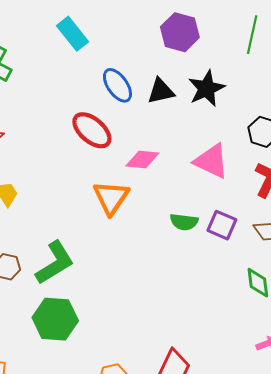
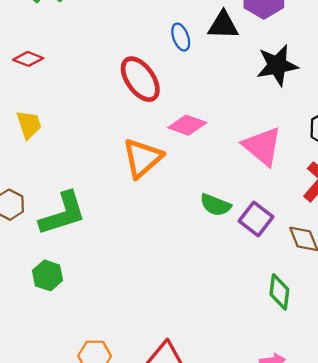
blue ellipse: (117, 85) -> (181, 37), size x0.7
black triangle: (161, 91) -> (223, 25), moved
green hexagon: (55, 319) -> (48, 275), size x0.6

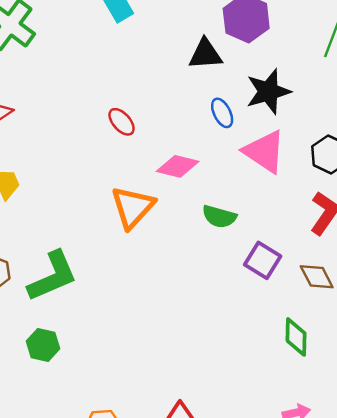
blue ellipse: (181, 37) -> (222, 113), moved
red ellipse: (140, 79) -> (122, 122), size x0.6
pink triangle: (262, 146) -> (264, 152), moved
green semicircle: (215, 205) -> (219, 217), moved

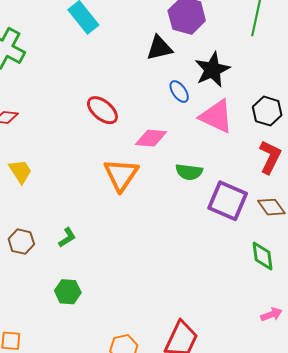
red ellipse: (122, 122) -> (102, 110), size x1.4
purple square: (263, 260) -> (228, 201), size x1.4
green L-shape: (53, 276) -> (67, 238), size x0.5

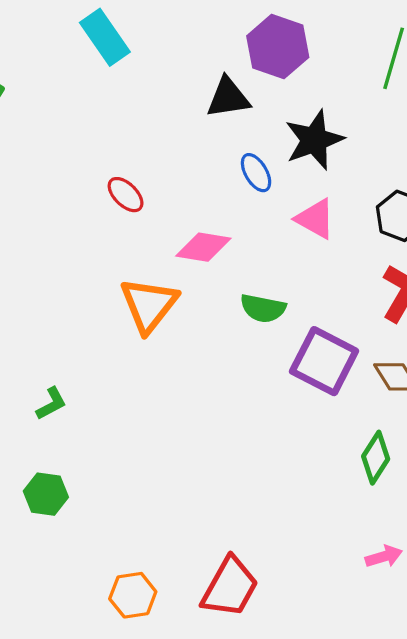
red ellipse: (102, 110) -> (126, 195), size x0.7
pink triangle: (216, 116) -> (315, 219), size x0.7
green diamond: (262, 256) -> (376, 458), turned 36

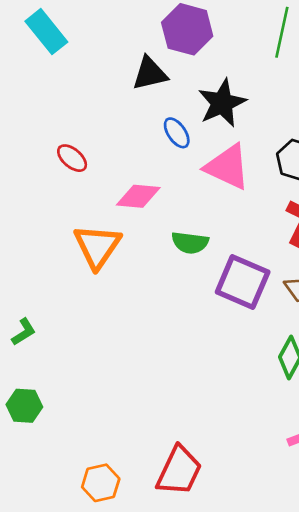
pink triangle: (315, 219) -> (227, 167), size x1.4

